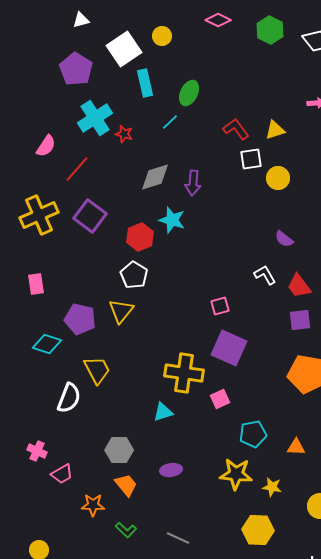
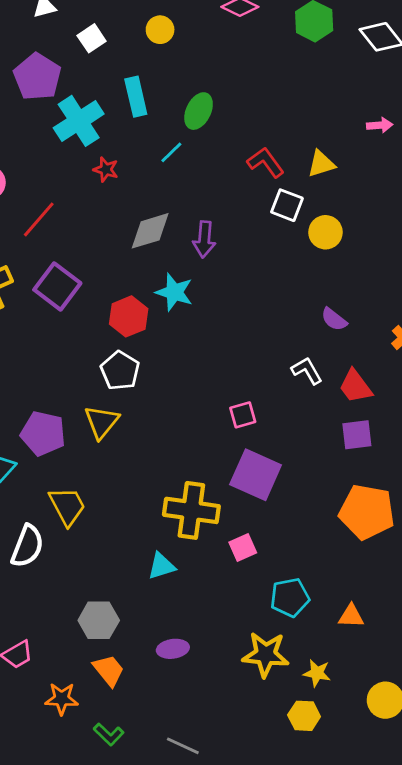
white square: (124, 49) -> (92, 38), moved, size x0.6
cyan cross: (95, 118) -> (79, 121), moved
white square: (251, 159) -> (287, 205), turned 30
yellow hexagon: (258, 530) -> (304, 716), moved, size x0.7

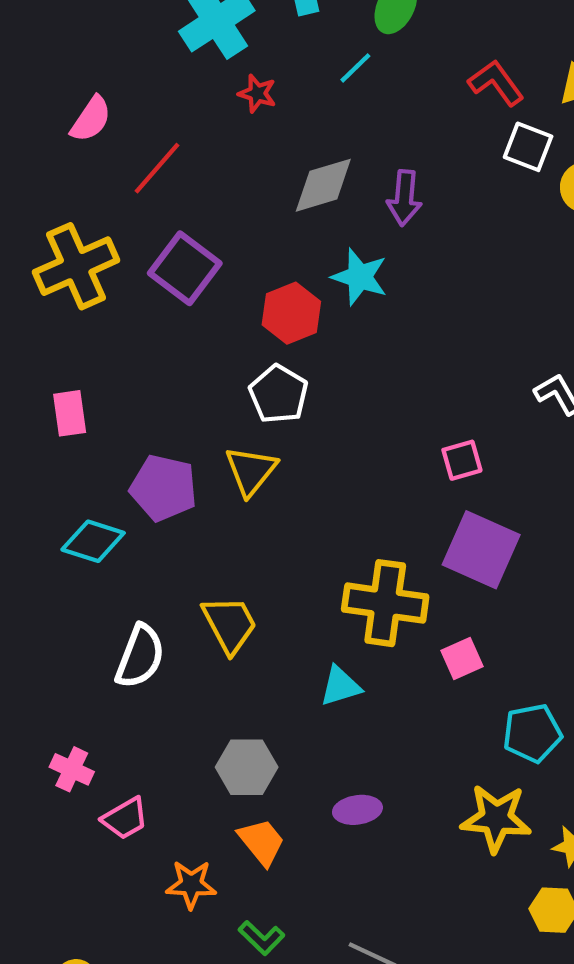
yellow trapezoid: (67, 506) -> (230, 624), moved

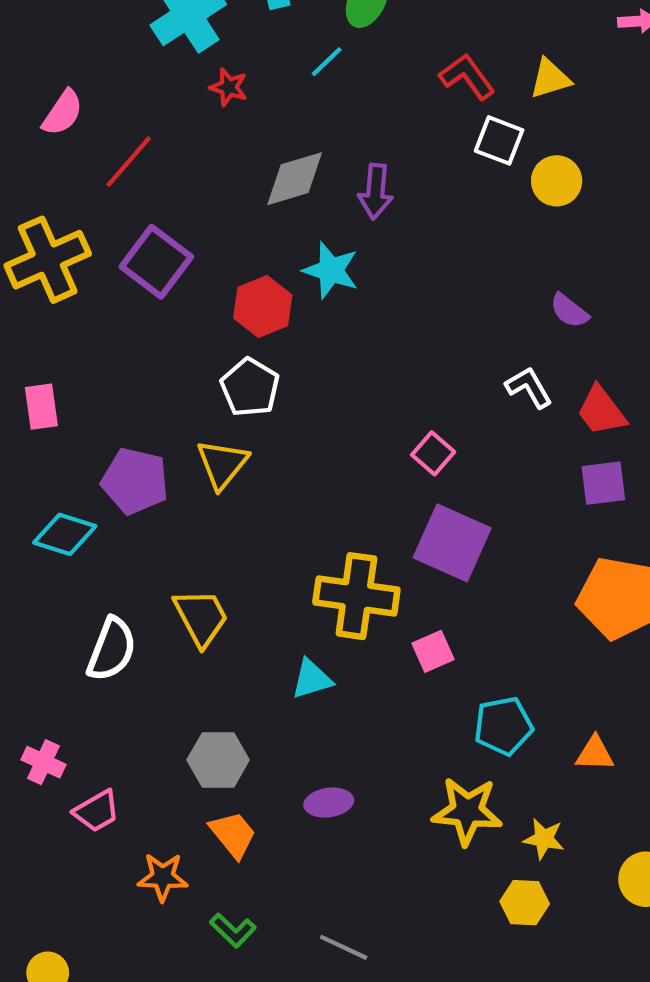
pink square: (462, 460) -> (433, 453), turned -33

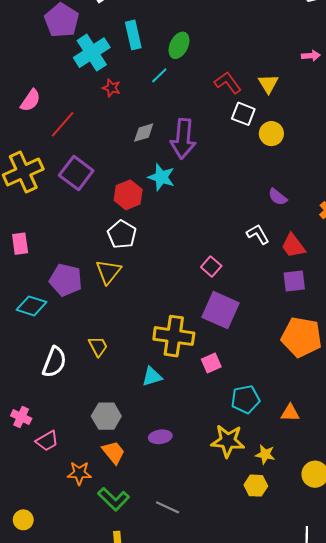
yellow triangle: (550, 79) -> (268, 84), turned -45
gray diamond: (295, 179) -> (144, 133), size x0.7
purple arrow: (376, 191) -> (183, 139), size x1.5
yellow trapezoid: (201, 617) -> (98, 346), size x0.7
green L-shape: (233, 930) -> (114, 499), size x1.4

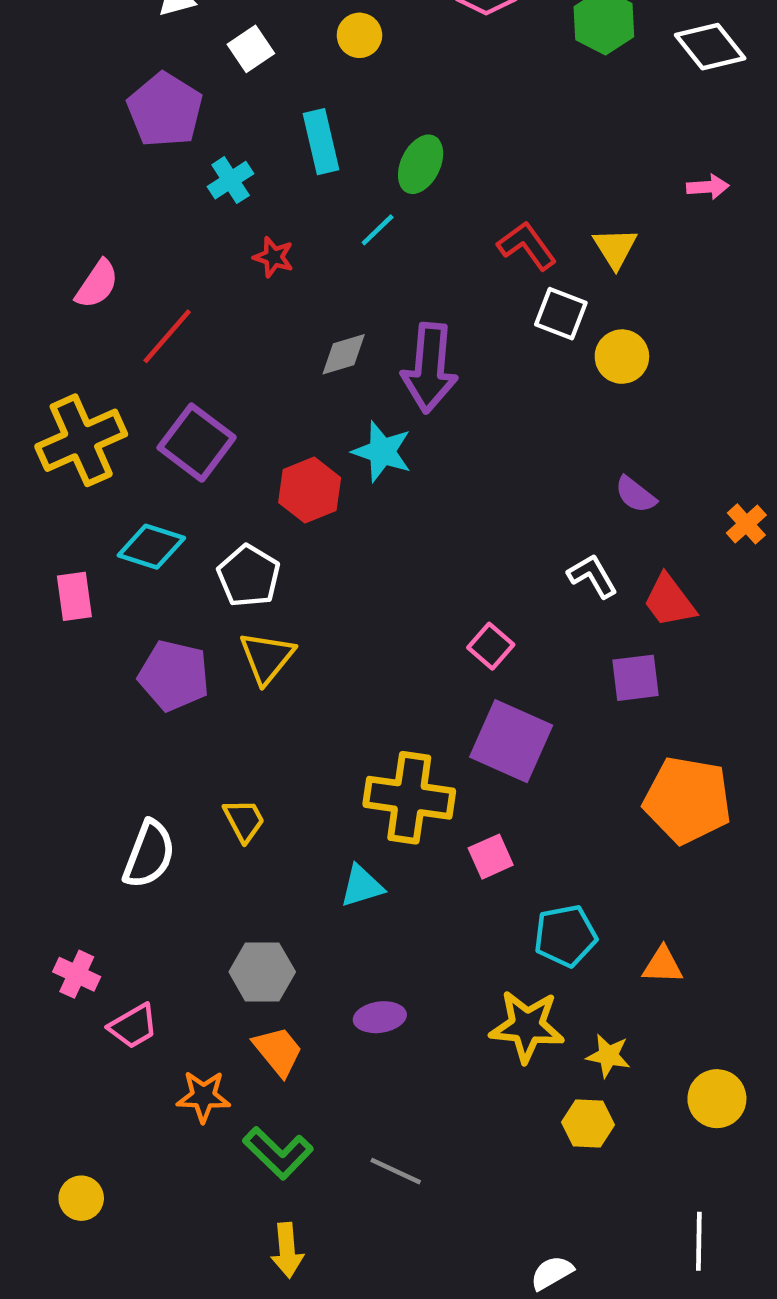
cyan cross: (92, 53) -> (231, 180), size x0.6
white pentagon: (122, 234) -> (249, 576), moved
purple square: (294, 281) -> (635, 678), moved
cyan diamond: (32, 306) -> (151, 547), moved

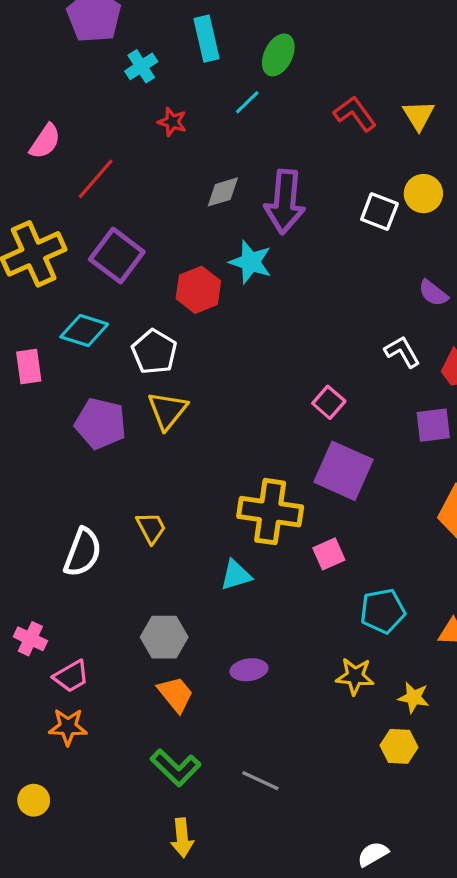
white square: (561, 314) -> (379, 212), moved
yellow star: (527, 1026) -> (355, 676), size x0.7
orange star: (203, 1096) -> (68, 727), moved

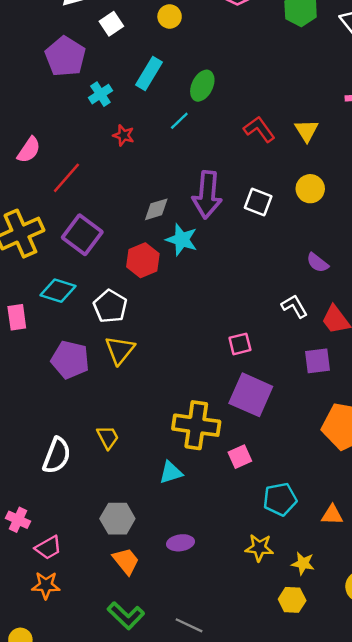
cyan rectangle: (207, 39) -> (149, 73), turned 44
gray diamond: (223, 192) -> (156, 209), moved
white square: (379, 212) -> (258, 202), moved
pink square: (329, 402) -> (240, 344), turned 35

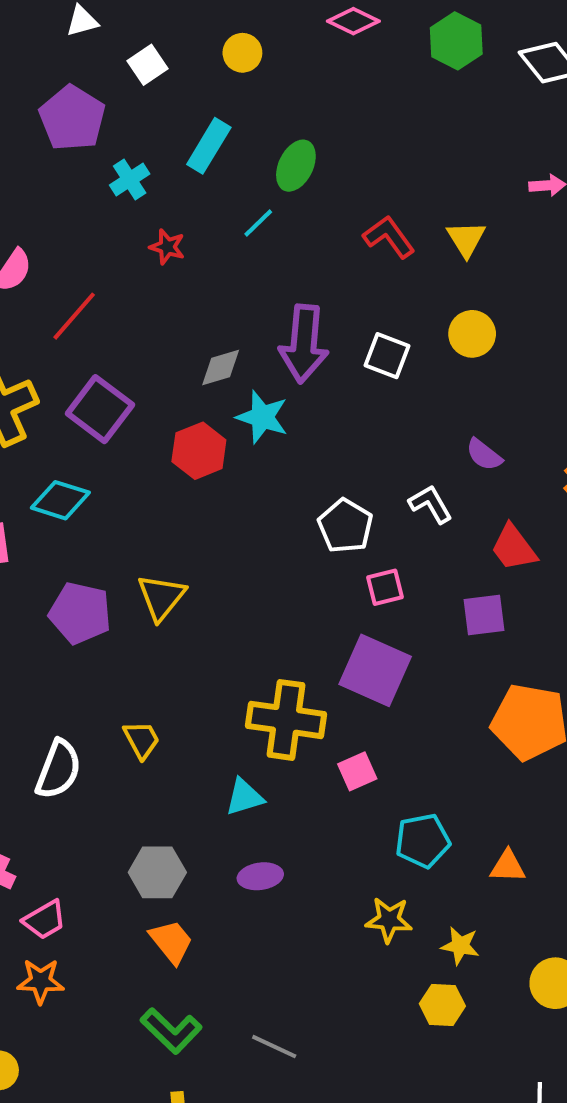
white pentagon: (110, 306) -> (345, 526), moved
white L-shape: (294, 306) -> (431, 504), moved
pink square: (240, 344) -> (385, 587), moved
purple ellipse: (180, 543) -> (260, 876), moved

